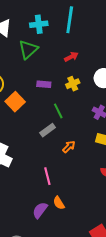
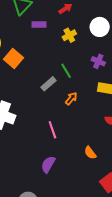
purple rectangle: (44, 84) -> (39, 25), moved
green line: (58, 111) -> (66, 71), moved
orange semicircle: (59, 203) -> (90, 153), moved

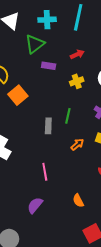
green line: (66, 71) -> (68, 116), turned 35
gray rectangle: (48, 84) -> (48, 126), turned -56
orange arrow: (71, 98) -> (77, 144), moved

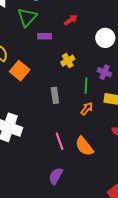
yellow cross: (77, 81) -> (68, 61), moved
green line: (68, 116) -> (86, 86), moved
orange semicircle: (78, 201) -> (84, 146), moved, size x1.5

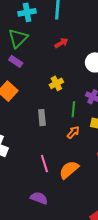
purple rectangle: (45, 36) -> (16, 61), moved, turned 32
orange semicircle: (84, 146) -> (69, 170), turned 85
purple semicircle: (56, 176) -> (39, 198), turned 78

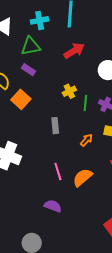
green triangle: (18, 38) -> (31, 46), turned 35
red arrow: (61, 43) -> (74, 51), size x1.5
green line: (73, 109) -> (85, 103), moved

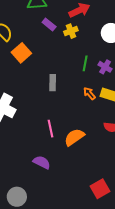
purple rectangle: (29, 70) -> (49, 24), moved
yellow cross: (69, 91) -> (71, 31), moved
orange arrow: (86, 140) -> (89, 93), moved, turned -88

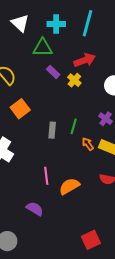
yellow cross: (71, 31) -> (74, 80), turned -32
orange square: (21, 53) -> (20, 109), moved
green line: (85, 63) -> (74, 126), moved

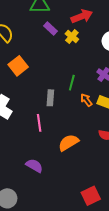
gray rectangle: (52, 130) -> (50, 98), moved
pink line: (46, 176) -> (39, 123), moved

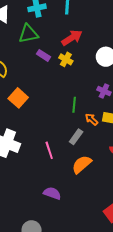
gray rectangle: (50, 98) -> (76, 137), moved, turned 42

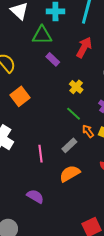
red arrow: (72, 38) -> (84, 47), turned -40
yellow cross: (66, 59) -> (76, 87), moved
green line: (74, 105) -> (74, 114), turned -63

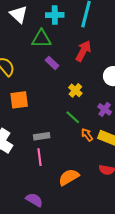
orange square: (20, 96) -> (19, 100), turned 30
gray rectangle: (69, 145) -> (42, 136), moved, turned 35

